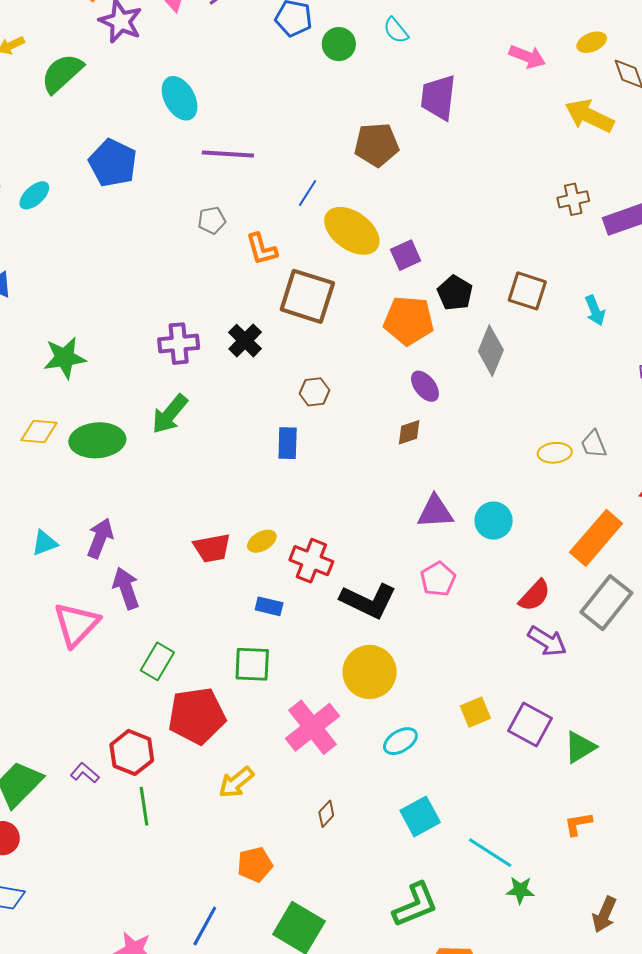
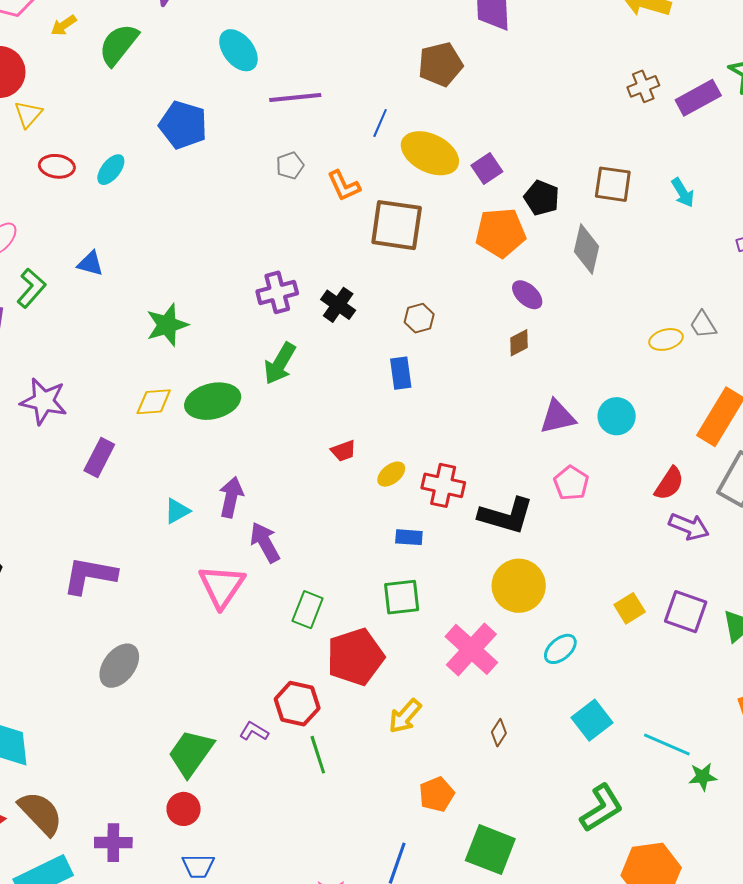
black cross: (245, 341) -> (338, 305), moved
red trapezoid: (212, 548) -> (343, 451), moved, size x0.7

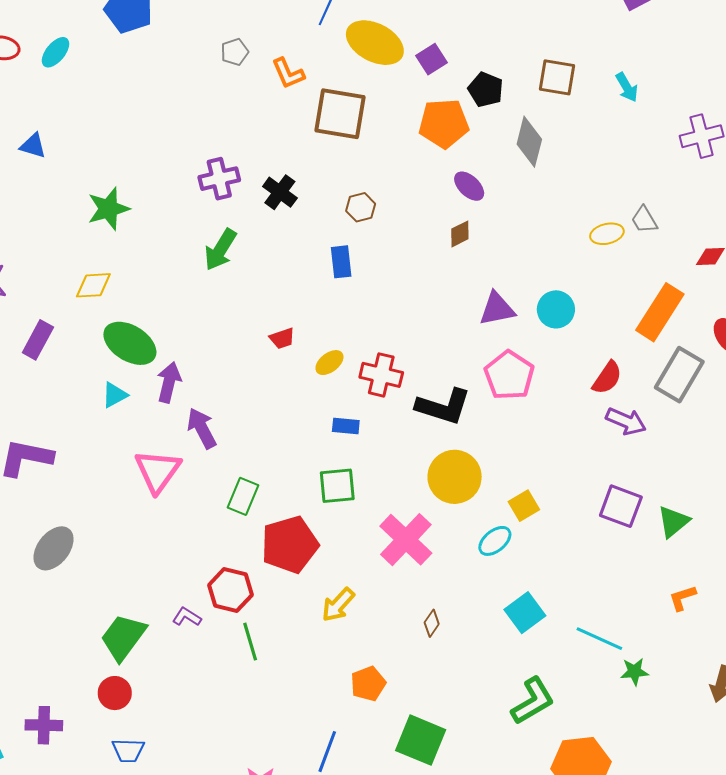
green ellipse: (213, 401) -> (130, 343), moved, turned 44
pink pentagon: (571, 483) -> (509, 375), size x1.4
yellow square: (630, 608) -> (524, 506), moved

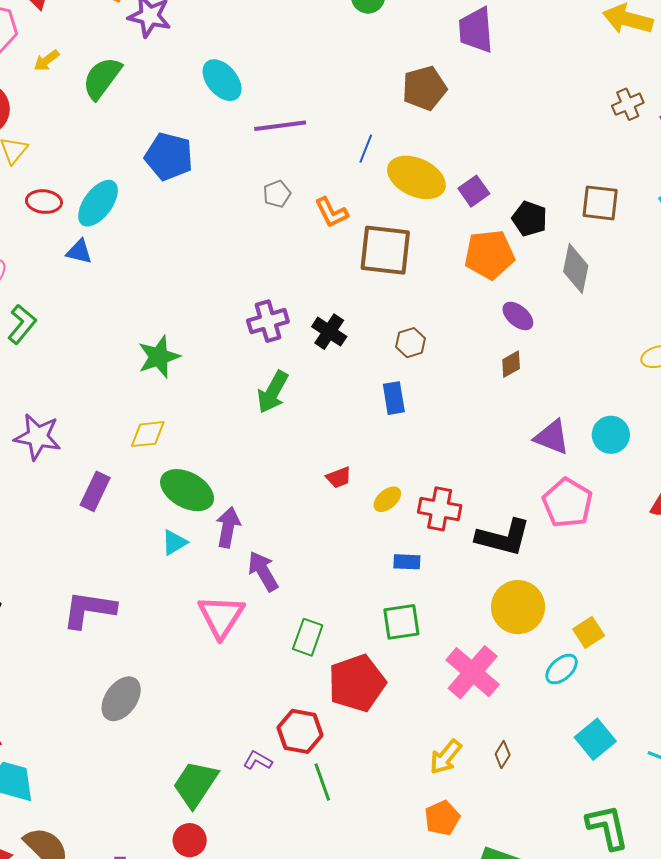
cyan ellipse: (56, 52) -> (98, 203), size x1.5
blue triangle: (33, 146) -> (79, 252), moved
purple triangle: (497, 309) -> (552, 437), turned 36
yellow arrow: (338, 605) -> (446, 757), moved
green L-shape: (533, 701) -> (607, 827), turned -69

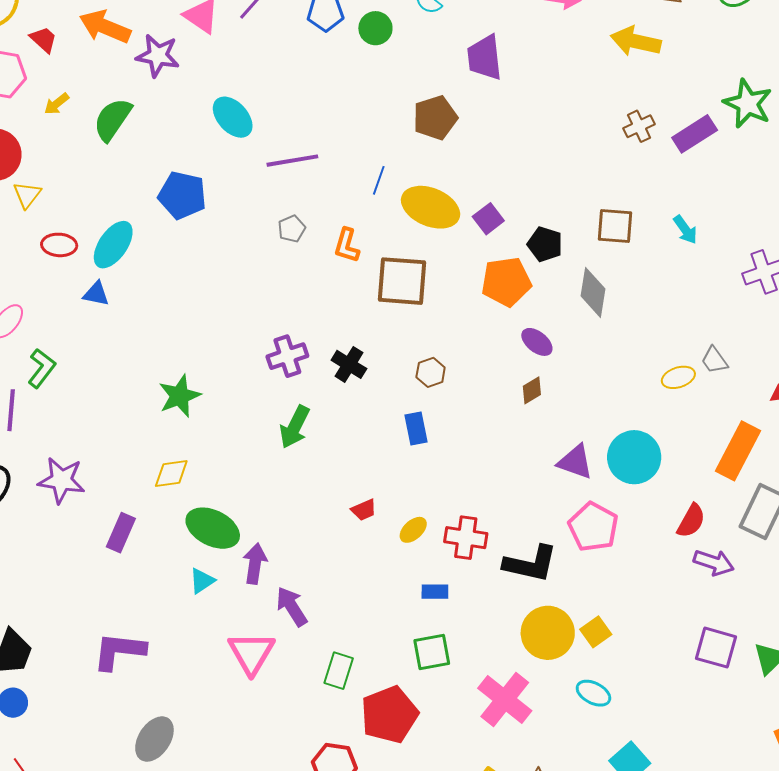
orange L-shape: (331, 213) -> (347, 245), turned 45
cyan circle: (611, 435) -> (634, 457), size x1.4
yellow square: (589, 632) -> (596, 632), moved
cyan ellipse: (562, 669) -> (593, 693), turned 72

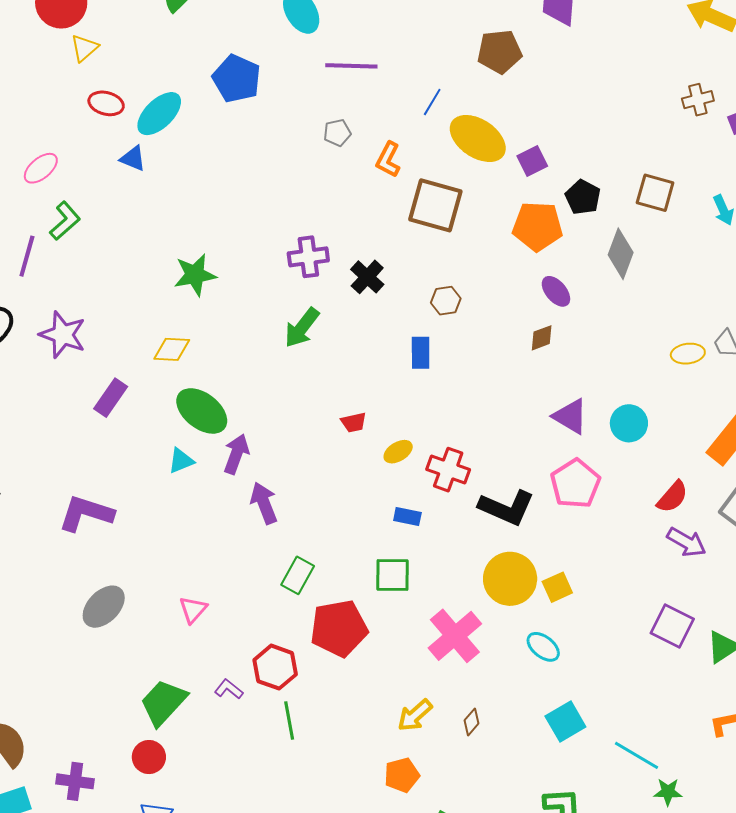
cyan circle: (634, 457) -> (629, 423), size x0.7
pink triangle: (251, 653) -> (193, 610), moved, size x0.6

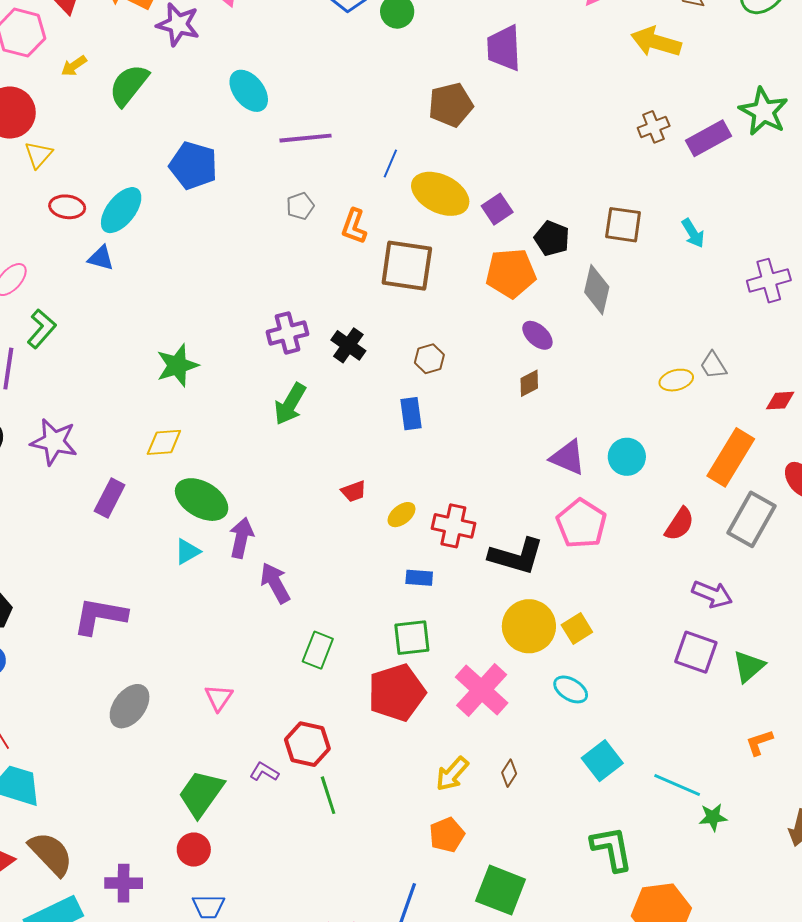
purple arrow: (687, 542) -> (712, 594), moved
red pentagon: (339, 628) -> (397, 693), moved

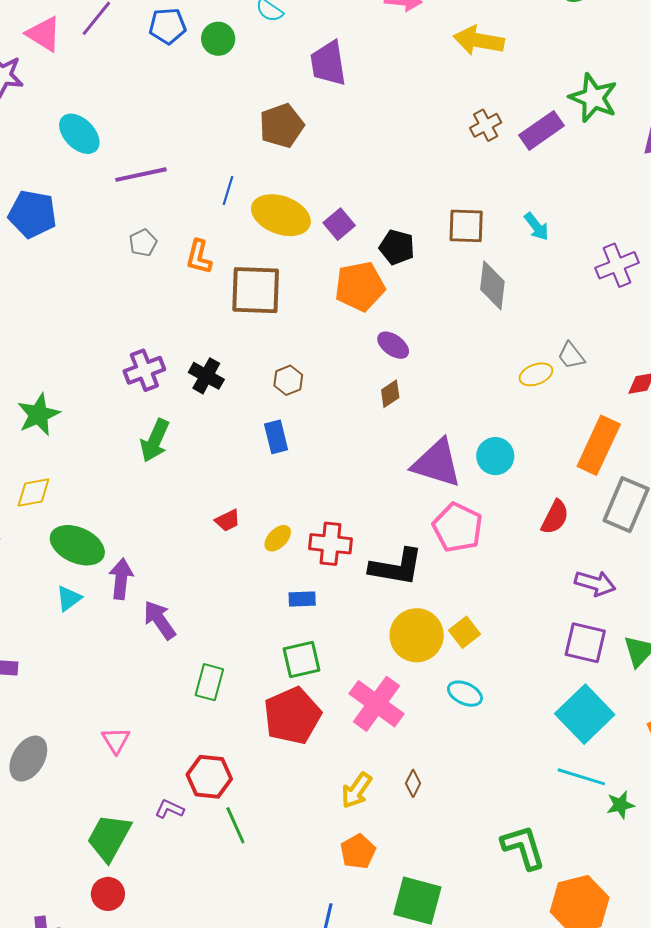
gray diamond: (597, 290) -> (492, 285), moved
purple triangle: (568, 457) -> (437, 463), size x1.4
cyan square: (602, 761) -> (585, 714), moved, size x1.4

